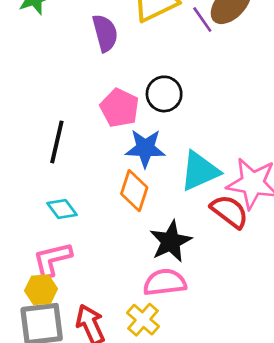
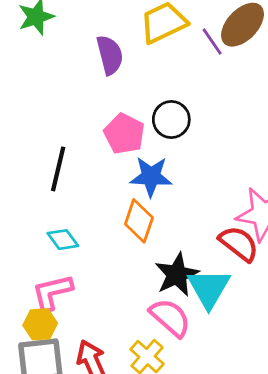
cyan triangle: (200, 171) -> (209, 288), moved, turned -36
pink semicircle: (165, 282) -> (170, 318), turned 48

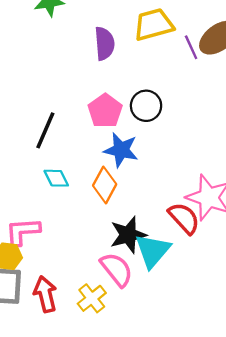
cyan diamond: (63, 240) -> (56, 178), moved

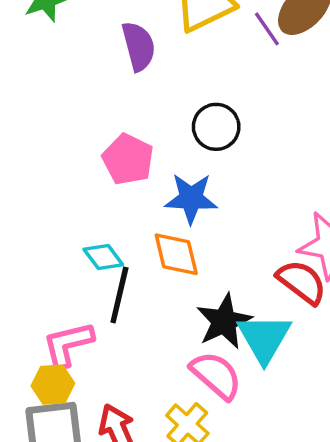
pink pentagon: (105, 111) -> (128, 159), moved
black line: (45, 130) -> (119, 295), moved
orange diamond: (105, 185) -> (176, 254), turned -32

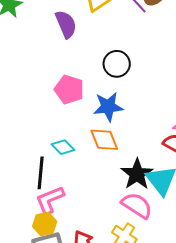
black line: (119, 295) -> (41, 173), moved

